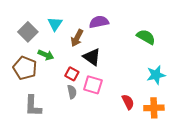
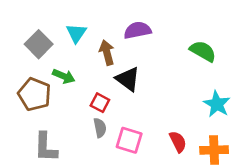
brown arrow: (77, 38) -> (107, 53), turned 138
cyan star: (156, 75) -> (217, 104), turned -30
pink square: (93, 85) -> (129, 140), moved

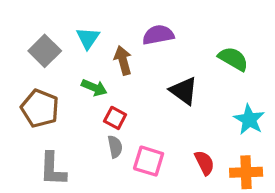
green arrow: (64, 76) -> (94, 88), moved
black triangle: (128, 79) -> (184, 91), moved

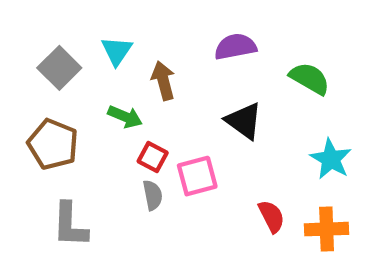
purple semicircle: (158, 35) -> (235, 47), moved
pink square: (149, 161) -> (197, 176), moved, turned -32

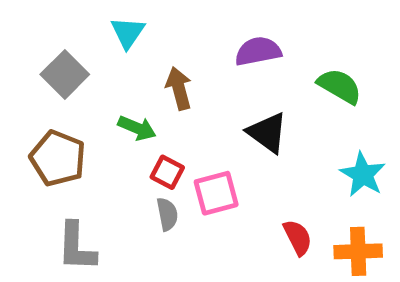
cyan triangle: (117, 51) -> (128, 33), moved

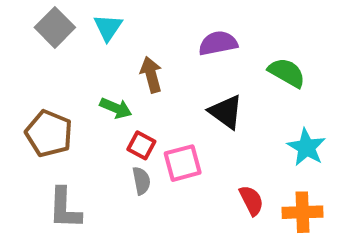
gray square: (65, 74) -> (55, 27), moved

